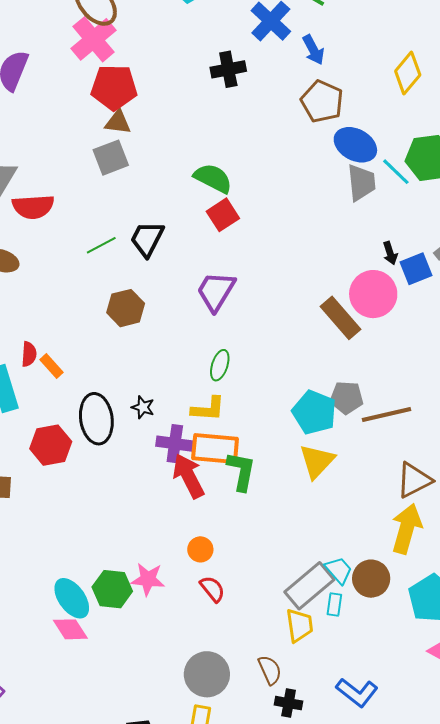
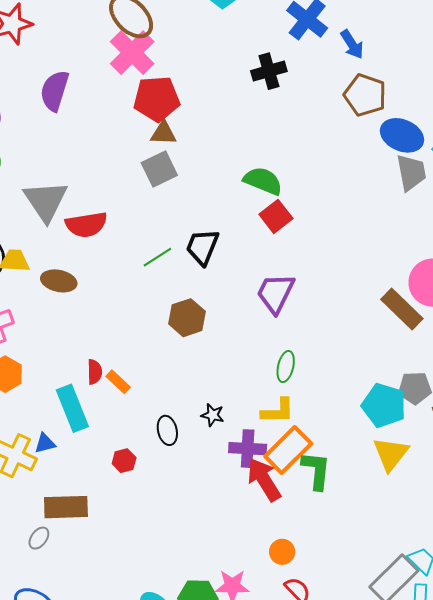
black ellipse: (96, 419) -> (167, 430), size x0.6
red hexagon: (51, 445) -> (124, 461), size x0.6
orange rectangle: (215, 449) -> (288, 450), turned -45

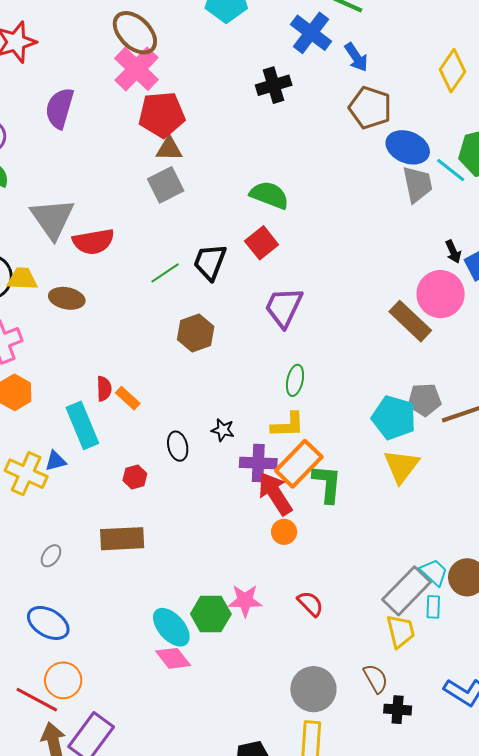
red square: (276, 216) -> (262, 243), moved
brown rectangle: (66, 507) -> (122, 539), moved
orange circle: (282, 552) -> (284, 532), moved

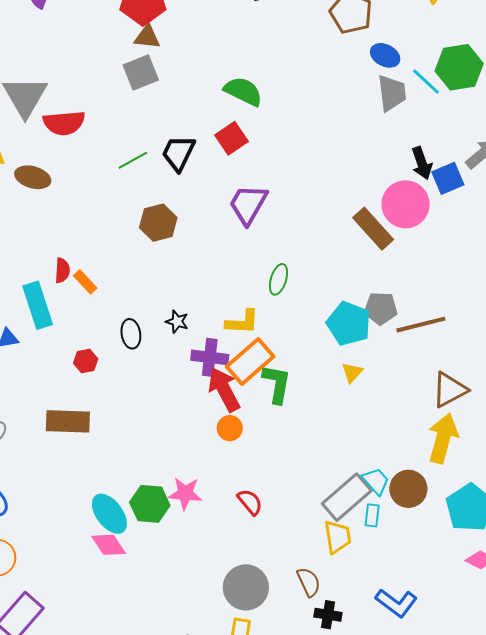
blue ellipse: (408, 147) -> (385, 55), size x0.7
black arrow: (453, 252) -> (422, 163), size x1.4
green ellipse: (295, 380) -> (278, 279), moved
yellow triangle: (401, 466) -> (352, 372), size x0.6

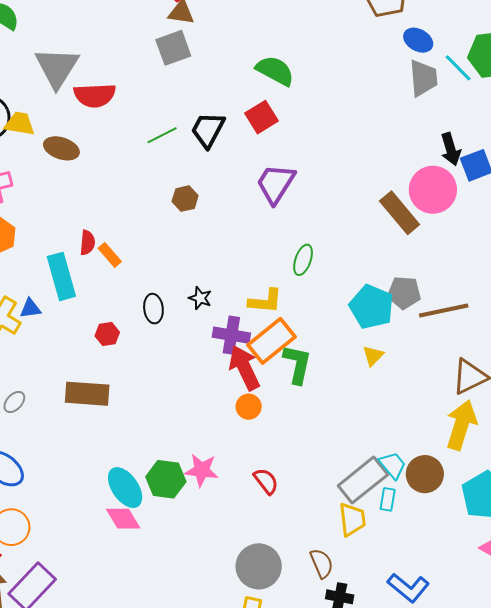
brown hexagon: (158, 223) -> (185, 199), size x0.7

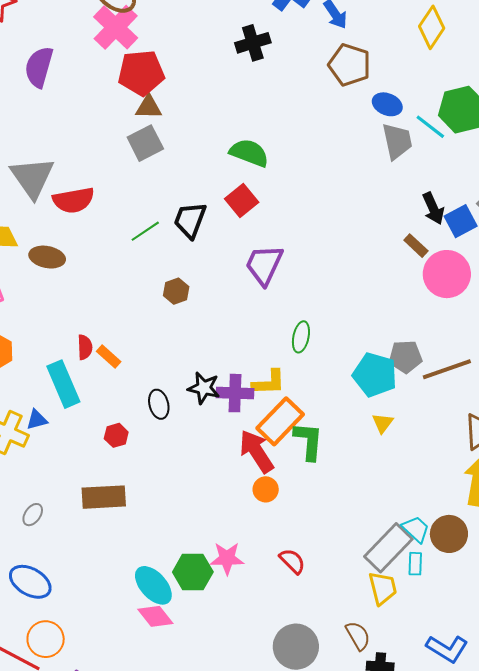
pink circle: (433, 190) -> (447, 274), moved
brown rectangle: (400, 213) -> (416, 246), moved, size x0.6
black star: (200, 298) -> (204, 388), size x1.4
purple cross: (231, 335) -> (235, 393), moved

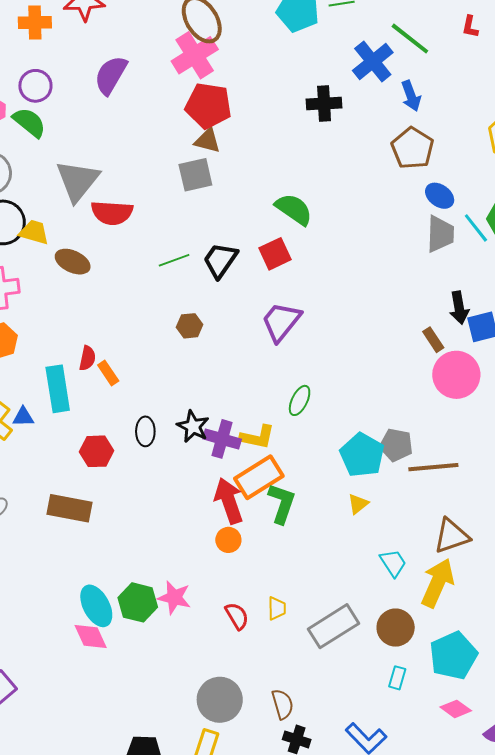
red hexagon: (116, 435) -> (96, 451), size x1.4
cyan trapezoid: (416, 529) -> (393, 563), moved
cyan rectangle: (415, 564) -> (397, 678), moved
yellow trapezoid: (383, 588) -> (277, 608), moved, size x0.7

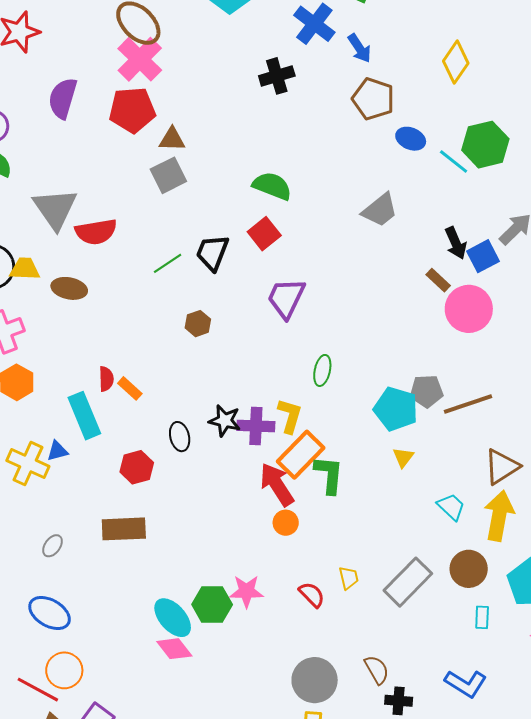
red pentagon: (208, 106) -> (132, 110), moved
gray trapezoid: (440, 234) -> (380, 210), moved, turned 63
yellow L-shape: (257, 437) -> (290, 416), turned -72

